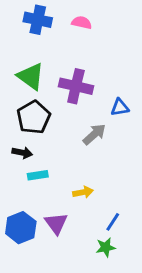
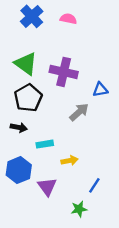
blue cross: (38, 20) -> (32, 16), turned 35
cyan rectangle: (38, 175) -> (45, 144), moved
blue hexagon: (21, 228) -> (19, 170), moved
green star: (106, 247) -> (79, 209), moved

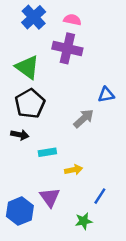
purple cross: (64, 72) -> (67, 48), moved
blue hexagon: (19, 170) -> (20, 211), moved

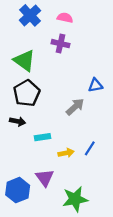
purple cross: (67, 48) -> (60, 44), size x0.7
blue line: (100, 196) -> (90, 148), moved
green star: (84, 221) -> (75, 199), size x1.6

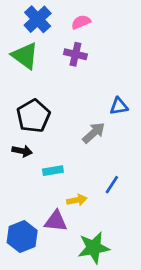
pink semicircle: (65, 18) -> (81, 22), turned -35
green triangle: (24, 61) -> (25, 56), moved
yellow arrow: (66, 153) -> (77, 200), moved
purple triangle: (45, 178) -> (56, 221), turned -48

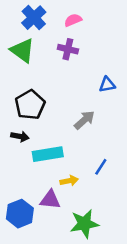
blue triangle: (119, 106) -> (107, 85), moved
cyan rectangle: (53, 171) -> (48, 154), size x1.6

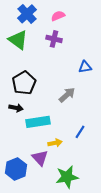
purple triangle: (50, 200) -> (40, 158), turned 42

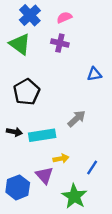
gray arrow: (67, 95) -> (77, 119), moved
black arrow: (16, 108) -> (14, 132), moved
blue line: (80, 132) -> (92, 167), moved
green star: (67, 177) -> (74, 196), turned -30

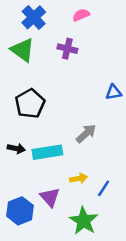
pink semicircle: (64, 17) -> (81, 15), moved
blue triangle: (94, 74) -> (114, 92), moved
yellow arrow: (61, 159) -> (79, 178), moved

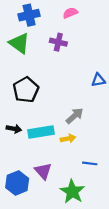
blue cross: (34, 17) -> (29, 15), turned 30
yellow arrow: (79, 178) -> (68, 139), moved
blue line: (104, 188) -> (90, 163), turned 64

